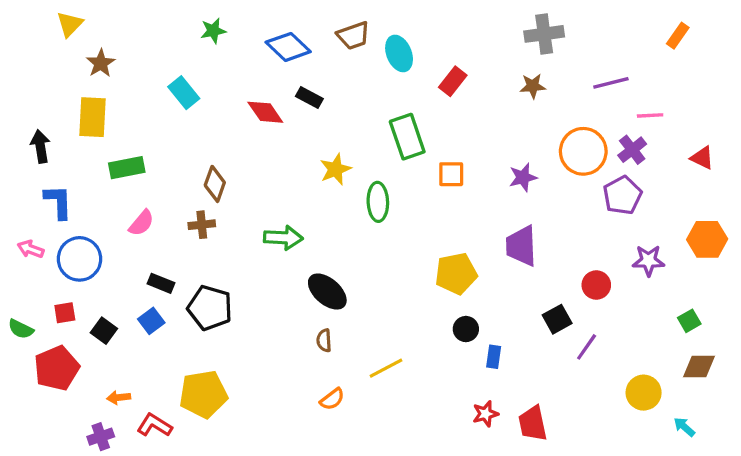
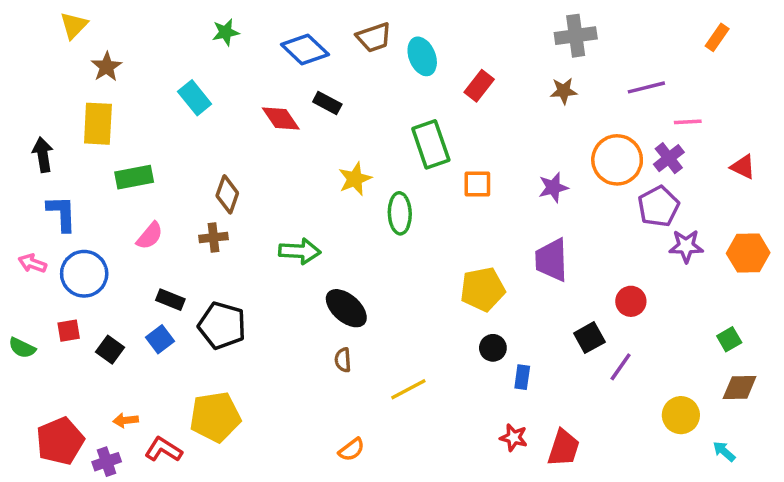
purple star: (648, 261) -> (686, 246), moved
red pentagon: (57, 368) -> (60, 441), moved
orange semicircle: (332, 399) -> (351, 450), moved
red star: (485, 414) -> (514, 438), turned 30
red trapezoid: (533, 424) -> (564, 448), turned -150

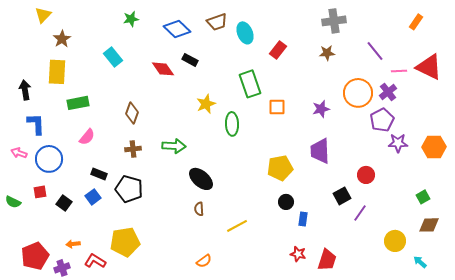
purple line: (646, 87) -> (375, 51), turned 65
red triangle: (743, 167) -> (429, 67), moved, size x1.8
brown cross: (213, 237) -> (133, 149), moved

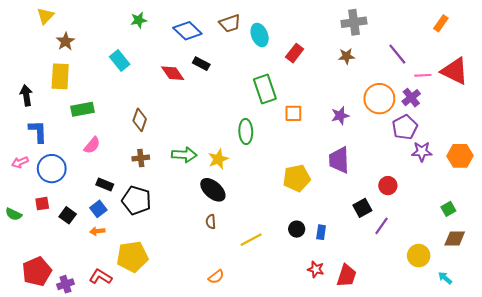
yellow star: (206, 104) -> (218, 159), moved
pink arrow: (19, 153) -> (20, 162), turned -42
black circle: (286, 202) -> (297, 229), moved
orange arrow: (73, 244) -> (97, 231), moved

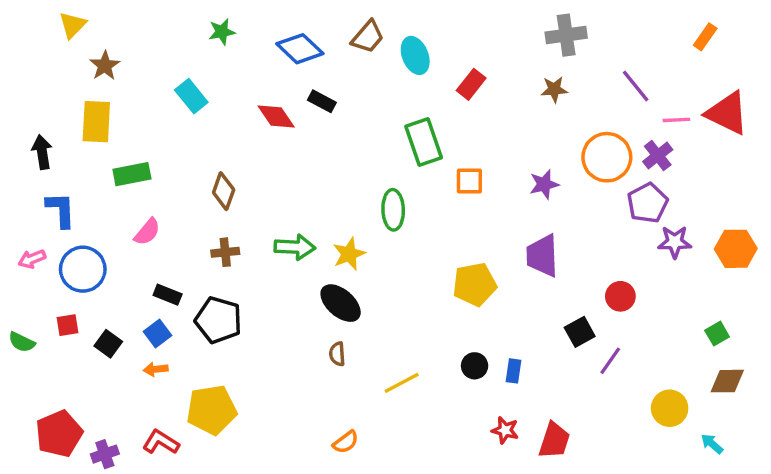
brown trapezoid: (230, 23) -> (368, 37), turned -30

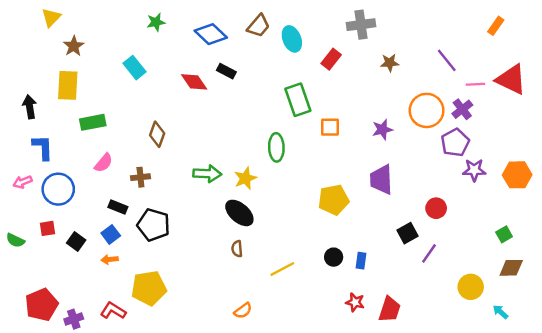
gray cross: (566, 35) -> (361, 25), moved
brown cross: (225, 252) -> (140, 177), moved

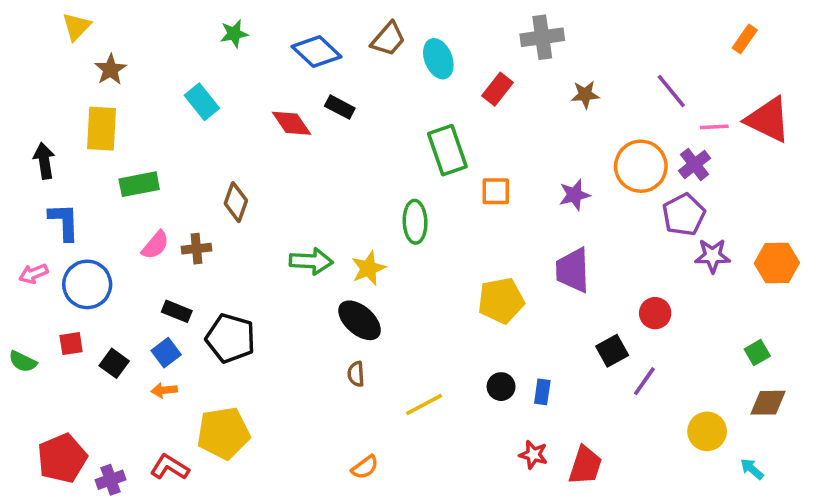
brown cross: (140, 177) -> (196, 249), moved

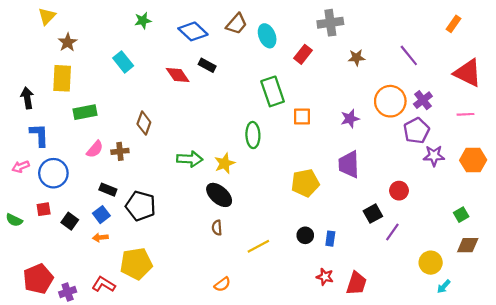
pink line: (714, 127) -> (465, 114), moved
cyan arrow: (752, 469) -> (444, 287), moved, turned -88

